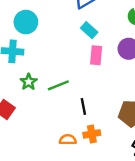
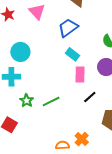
black line: (83, 106) -> (90, 97), moved, turned 64
orange cross: (92, 134) -> (82, 139), turned -32

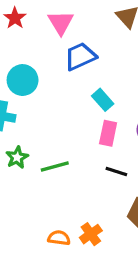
blue trapezoid: (68, 28) -> (80, 56), moved
black line: (90, 97) -> (116, 171), turned 48

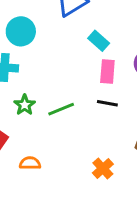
black line: (116, 171) -> (107, 103), moved
orange semicircle: (59, 238) -> (30, 163), moved

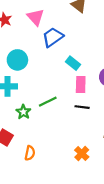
green line: (61, 109) -> (48, 102), moved
orange semicircle: (30, 163) -> (30, 153), turned 104

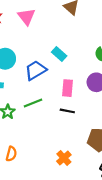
blue trapezoid: (53, 37) -> (36, 70), moved
cyan rectangle: (73, 63) -> (59, 54), moved

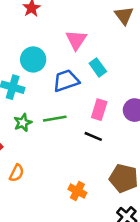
pink triangle: (26, 17) -> (76, 40), moved
orange cross: (64, 158) -> (77, 191), turned -32

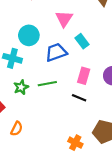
orange cross: (77, 191) -> (75, 143), moved

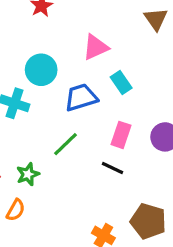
pink triangle: (64, 19) -> (96, 47), turned 30
green line: (47, 84) -> (65, 144), turned -36
green star: (21, 87) -> (28, 174), moved

